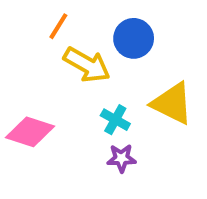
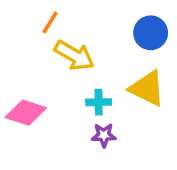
blue circle: (134, 38) -> (151, 33), moved
cyan cross: (115, 120) -> (99, 102), turned -30

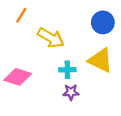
orange line: (50, 22) -> (21, 15), moved

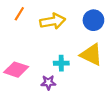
yellow arrow: (51, 38) -> (53, 21), moved, turned -40
purple star: (71, 92) -> (48, 83), moved

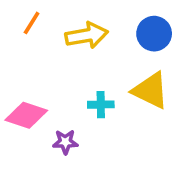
purple star: (48, 83) -> (65, 142), moved

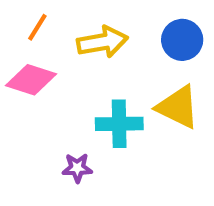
cyan cross: (101, 105) -> (119, 124), size x1.5
pink diamond: (26, 115) -> (31, 80), moved

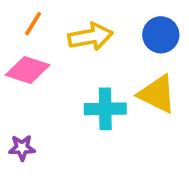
purple star: (77, 168) -> (22, 148), moved

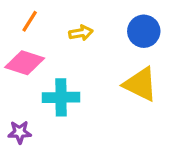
yellow arrow: (90, 37) -> (81, 33), size x0.6
cyan cross: (105, 109) -> (61, 97), moved

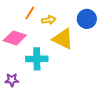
orange line: (30, 21) -> (30, 13), moved
yellow triangle: (140, 84) -> (63, 39), moved

